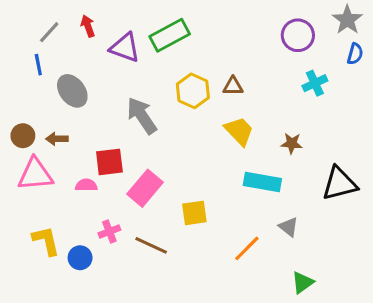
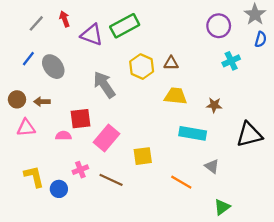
blue line: (38, 65) -> (28, 59), moved, turned 49
yellow trapezoid: (239, 131) -> (176, 96), turned -40
pink triangle: (35, 174) -> (26, 128), size x0.7
orange line: (247, 248) -> (181, 182), turned 75

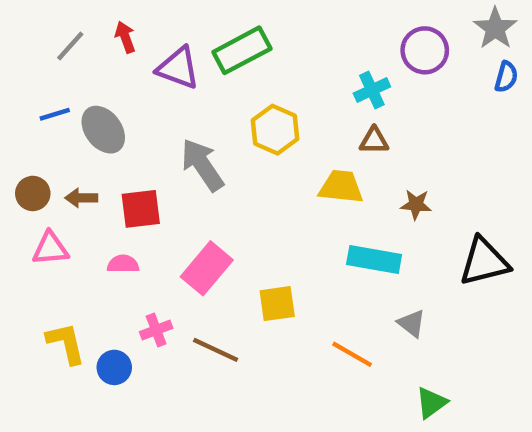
blue line: (28, 59) -> (55, 114), turned 35
cyan cross: (231, 61) -> (372, 90), moved
brown triangle: (171, 63) -> (374, 141), moved
red square: (80, 119) -> (141, 209), moved

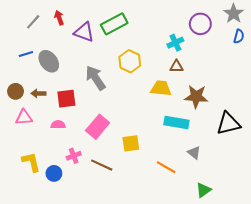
brown star: (416, 204) -> (196, 97), size x1.6

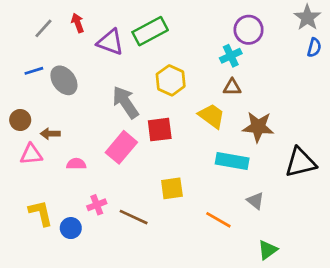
purple circle: (200, 24) -> (249, 30), moved
yellow trapezoid: (161, 88) -> (212, 116), turned 30
brown arrow: (38, 93) -> (50, 134), moved
red square: (66, 99) -> (160, 130), moved
pink rectangle: (98, 127) -> (121, 147), moved

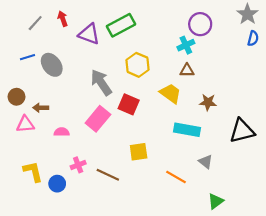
brown star: (258, 127) -> (208, 102), size x0.7
red square: (160, 130) -> (129, 104), turned 30

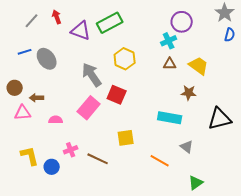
yellow trapezoid: (170, 93) -> (199, 66), moved

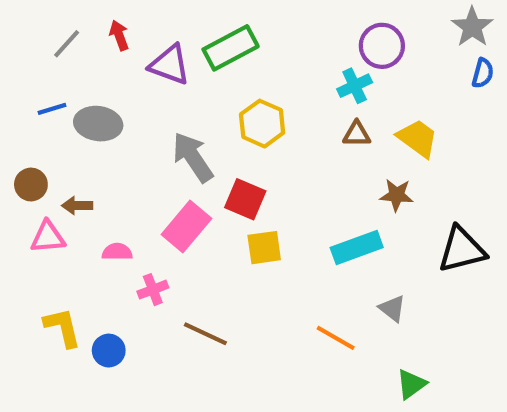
gray ellipse: (47, 59) -> (98, 124), turned -45
cyan rectangle: (170, 118) -> (357, 248), turned -30
yellow square: (126, 138) -> (264, 248), moved
pink cross: (71, 150) -> (153, 290), moved

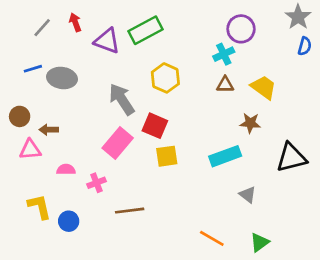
pink semicircle: (117, 252) -> (66, 169), moved
brown line: (205, 334) -> (130, 211), turned -32
orange line: (336, 338) -> (212, 238), moved

